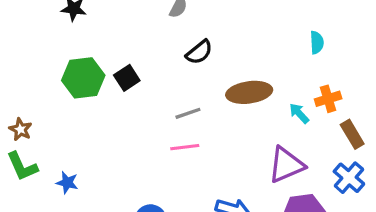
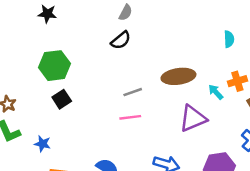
black semicircle: (199, 52) -> (121, 40), moved
black square: (127, 78) -> (62, 99), moved
purple triangle: (286, 165) -> (193, 118), moved

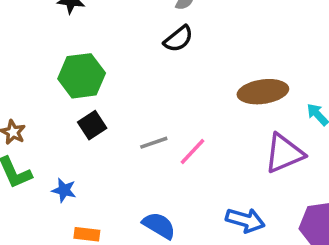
gray line: (133, 92) -> (154, 143), moved
pink line: (130, 117) -> (193, 152), turned -40

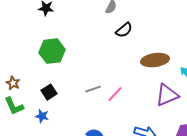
black semicircle: (178, 39) -> (124, 30), moved
black square: (92, 125) -> (49, 92), moved

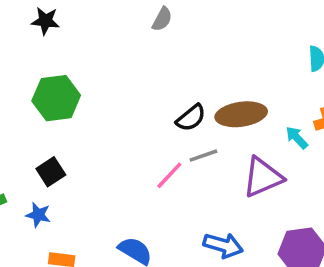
black semicircle: (124, 30) -> (191, 118), moved
gray line: (93, 89) -> (203, 156), moved

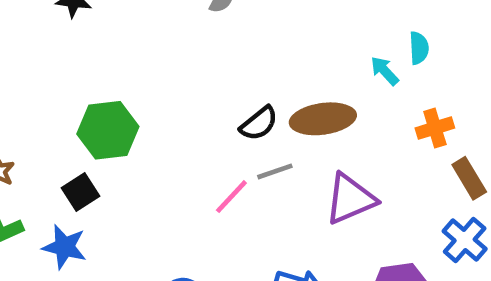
green hexagon: (56, 98) -> (108, 130), moved
cyan arrow: (297, 138) -> (385, 71), moved
blue star: (38, 215) -> (65, 247), size x1.4

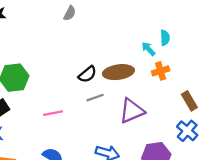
orange cross: (435, 128) -> (161, 71), moved
pink line: (231, 197) -> (53, 113), moved, turned 36

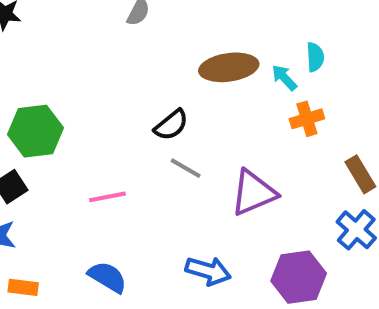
brown ellipse: (118, 72) -> (229, 67), moved
gray line: (95, 98) -> (186, 168), turned 49

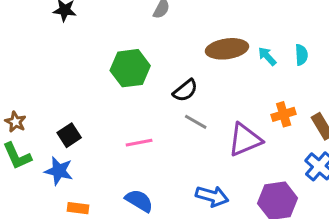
cyan semicircle: (315, 57) -> (301, 55), moved
orange cross: (307, 119) -> (284, 114), moved
green hexagon: (35, 131) -> (130, 68), moved

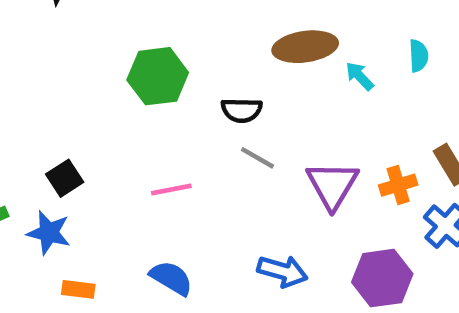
cyan arrow: (267, 56) -> (360, 76), moved
black semicircle: (185, 91) -> (242, 110), turned 40
orange cross: (284, 114) -> (398, 185), moved
purple triangle: (245, 140) -> (332, 185), turned -36

